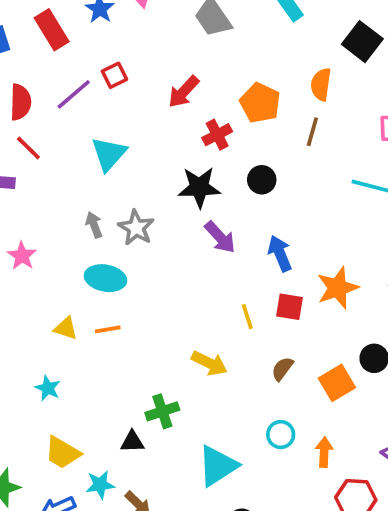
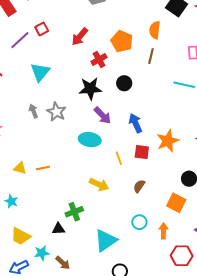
cyan ellipse: (105, 278) -> (90, 140), moved
orange square: (337, 383) -> (176, 203), moved, turned -30

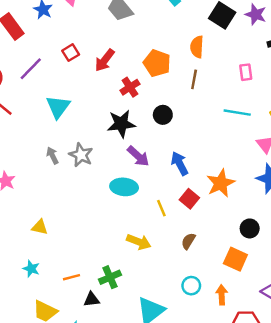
red square: (42, 29) -> (71, 53), moved
red square: (142, 152) -> (189, 199), turned 35
orange line: (43, 168) -> (71, 277), moved

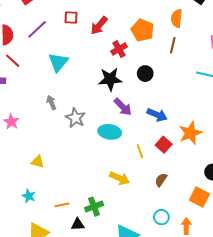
red square: (71, 53) -> (71, 18), turned 32
gray star: (81, 155) -> (75, 118), moved
blue arrow: (180, 163) -> (157, 115), turned 138

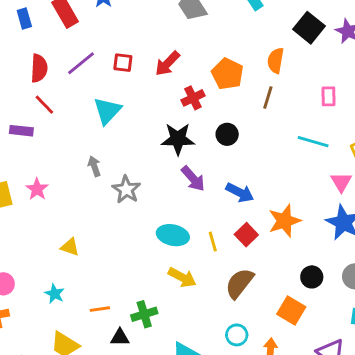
red square: (71, 18) -> (123, 63), moved
cyan ellipse: (110, 132) -> (173, 235), moved
brown semicircle: (161, 180) -> (239, 283), size x1.6

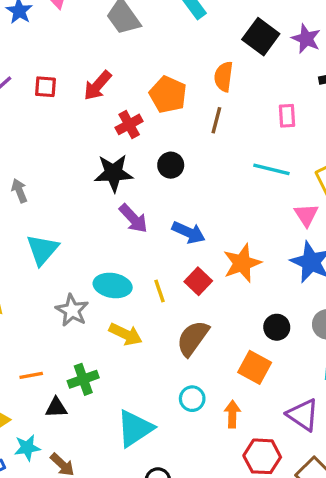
cyan triangle: (107, 111) -> (42, 250), moved
gray arrow: (94, 166) -> (19, 191), moved
gray star: (126, 189) -> (72, 310), moved

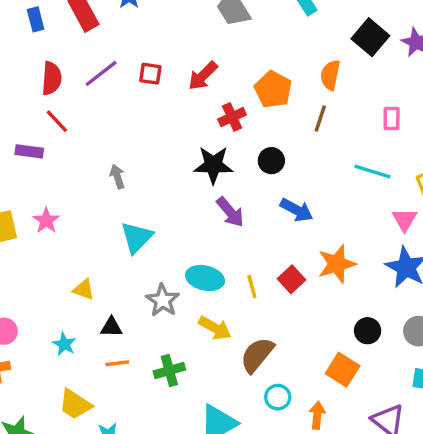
blue arrow: (189, 232) -> (297, 210), moved
brown semicircle: (193, 338) -> (257, 355), moved
black triangle: (56, 408) -> (111, 327), moved

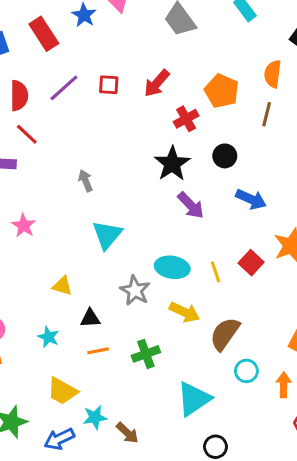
black star: (213, 165) -> (172, 164), turned -30

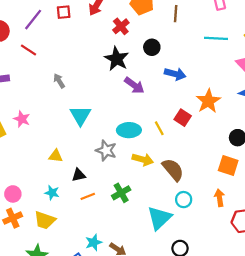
red line: (27, 134) -> (29, 50), moved
brown semicircle: (225, 334) -> (173, 170), turned 115
cyan circle: (246, 371) -> (184, 200), moved
yellow trapezoid: (62, 391) -> (45, 220), moved

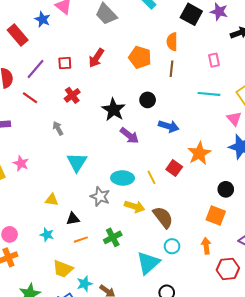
red cross: (121, 26) -> (72, 95), moved
yellow trapezoid: (45, 220) -> (63, 269), moved

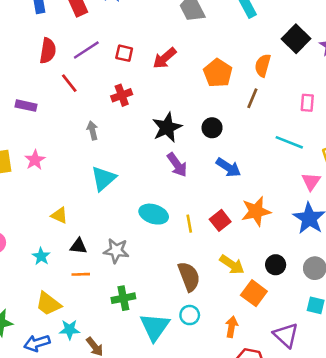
gray star: (100, 197) -> (116, 251), moved, turned -30
yellow arrow: (135, 207) -> (232, 265), moved
green cross: (113, 237) -> (123, 298), moved
cyan triangle: (148, 263) -> (155, 327), turned -30

